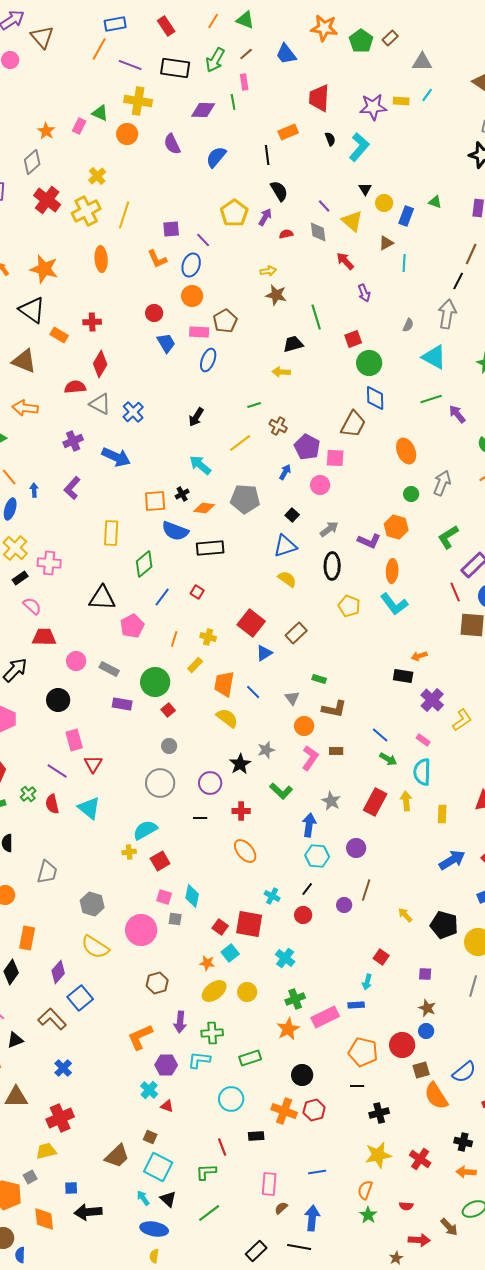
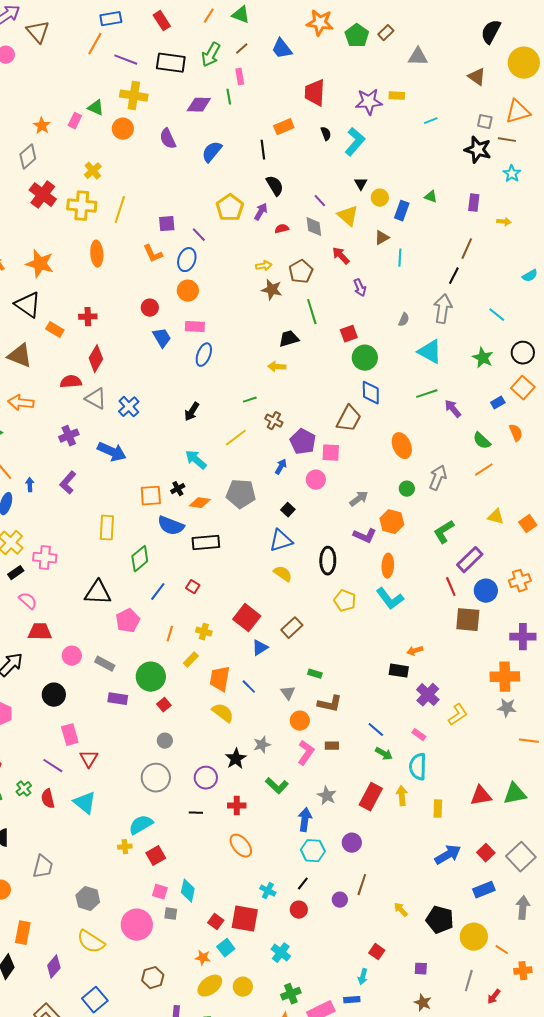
cyan line: (427, 95) -> (431, 121), moved, turned 32
yellow cross: (86, 211) -> (82, 206), turned 32
brown pentagon: (225, 321) -> (301, 272), moved
gray arrow: (329, 529) -> (359, 499), moved
blue square: (80, 998) -> (95, 1000), moved

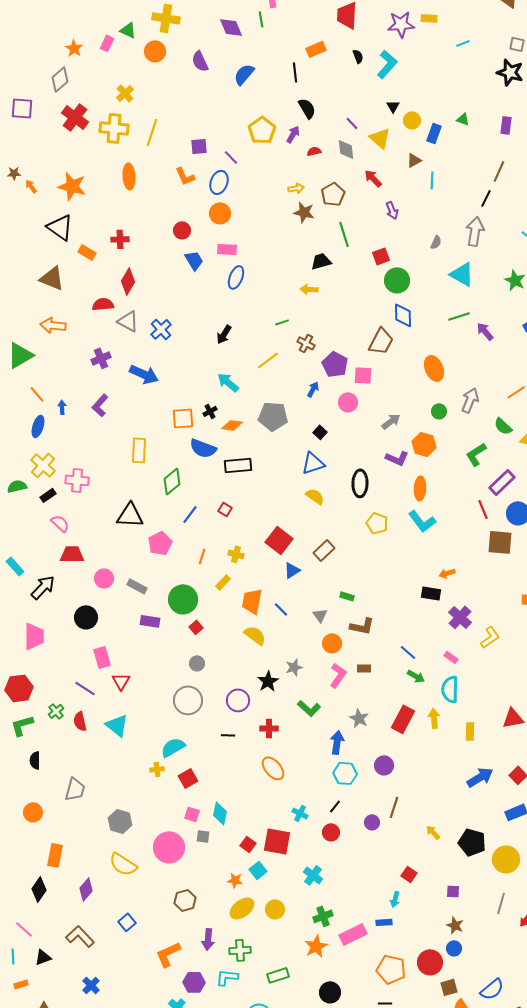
purple diamond: (199, 105) -> (231, 27), turned 65
green semicircle: (482, 441) -> (503, 426), moved
blue square: (95, 1000) -> (127, 922), size x0.7

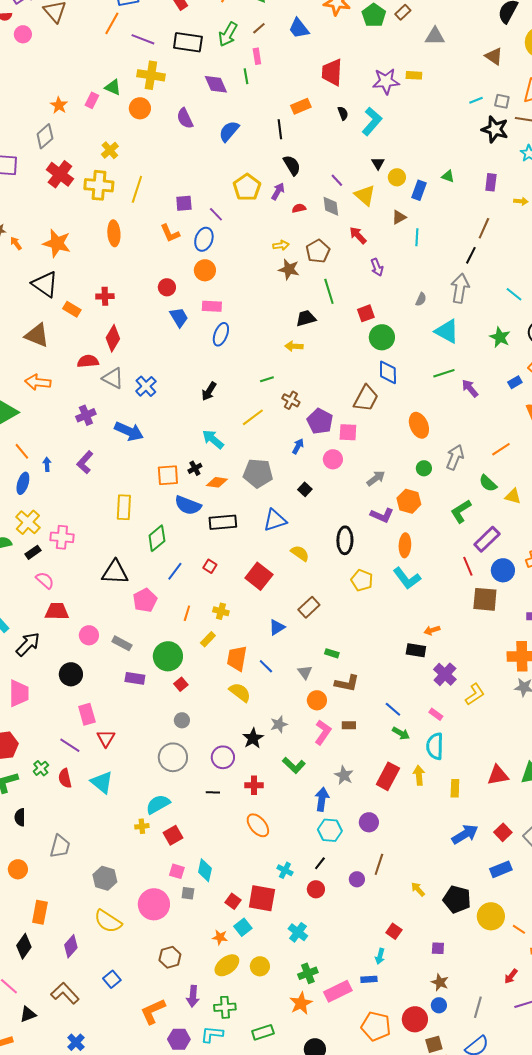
cyan line: (463, 43) -> (476, 100), moved
blue triangle: (313, 463) -> (275, 520), moved
red square: (279, 540) -> (259, 576), moved
gray line: (501, 903) -> (478, 1007), moved

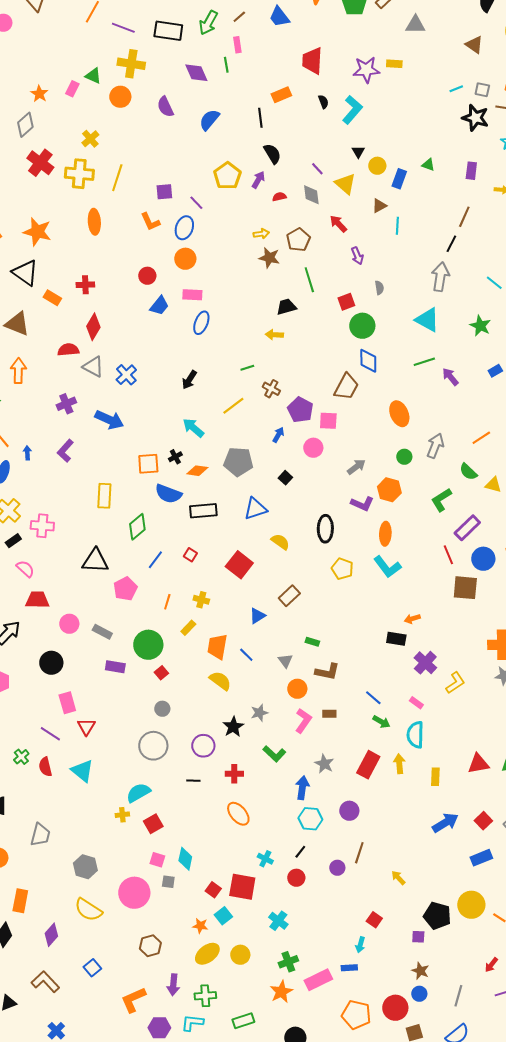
gray semicircle: (421, 299) -> (379, 288), moved, turned -32
blue trapezoid: (179, 317) -> (159, 306), turned 70
orange arrow: (38, 382) -> (18, 371), turned 85
black pentagon: (457, 899) -> (437, 916), moved

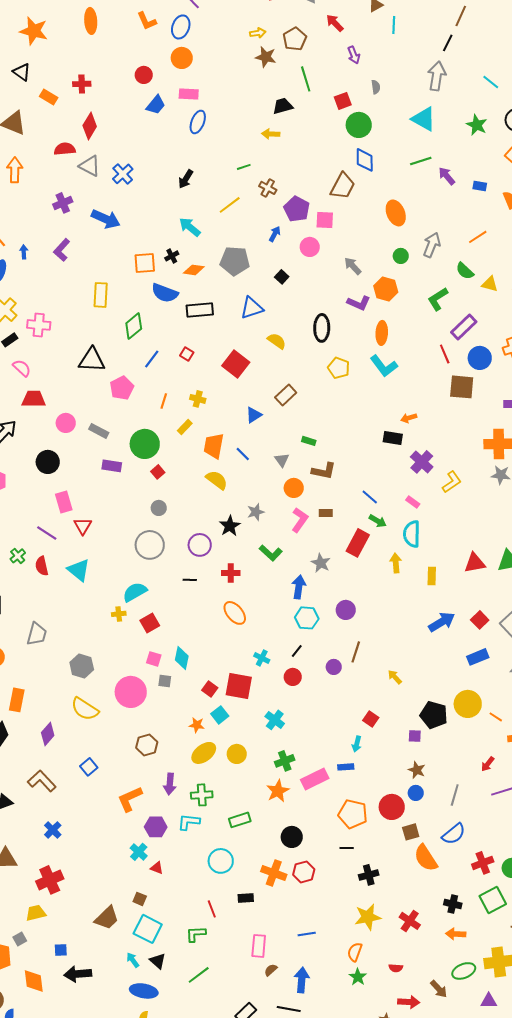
black triangle: (25, 273) -> (22, 72), size x0.7
blue rectangle: (495, 371) -> (480, 186), moved, turned 40
gray arrow: (356, 467) -> (353, 266), turned -96
red rectangle: (368, 765) -> (358, 543), moved

